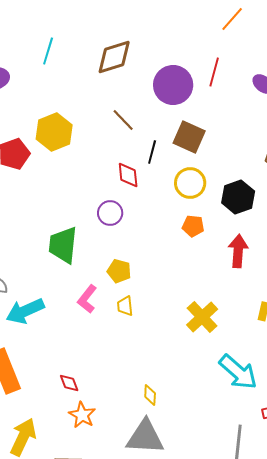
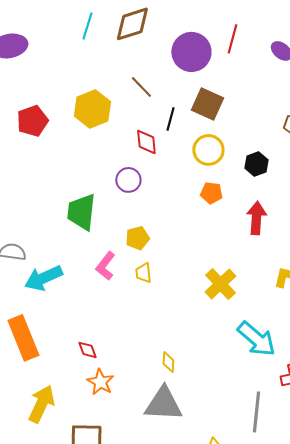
cyan line: (48, 51) -> (87, 26), moved
yellow hexagon: (54, 132) -> (92, 109), moved
black hexagon: (238, 197) -> (256, 164), size x0.7
yellow pentagon: (119, 271) -> (137, 238), turned -30

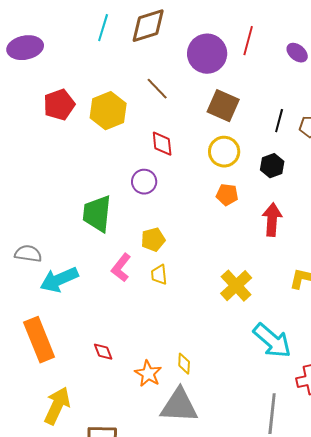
black line: (170, 119) -> (279, 121), moved
red pentagon: (32, 121) -> (59, 105), moved
orange star: (100, 382) -> (148, 374), moved

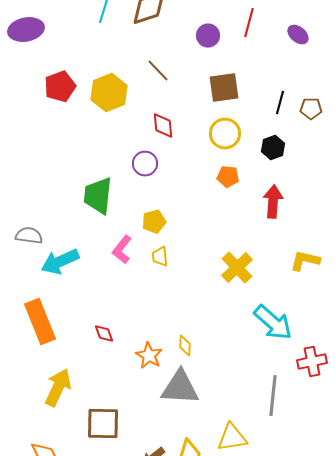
purple circle: (207, 54) -> (208, 36), size x0.6
brown square: (223, 106) -> (224, 88), turned -32

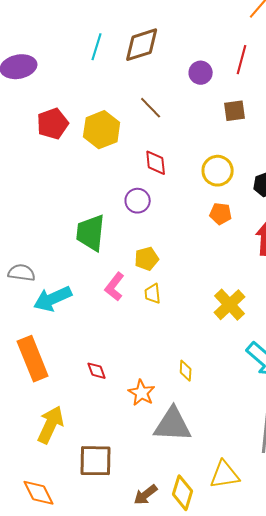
brown square: (224, 88) -> (235, 111), moved, size x0.7
yellow diamond: (185, 346) -> (186, 371), moved

